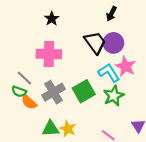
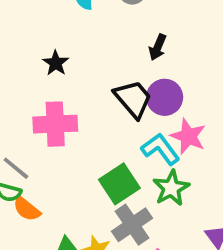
gray cross: (53, 92) -> (132, 225), moved

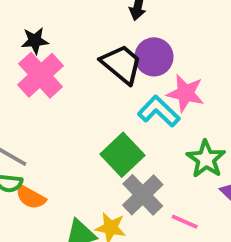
black star: (56, 63) -> (35, 41), turned -30
pink cross: (55, 124) -> (40, 75), moved, turned -30
green star: (171, 188) -> (206, 159), moved

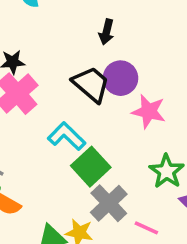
cyan L-shape: (159, 111) -> (67, 136), moved

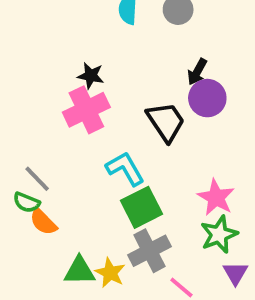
purple circle: (120, 78) -> (207, 98), moved
pink star: (149, 111) -> (216, 197), moved

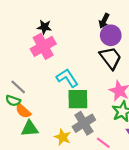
black trapezoid: (166, 122) -> (110, 58), moved
green square: (141, 207) -> (78, 99), turned 30
green triangle: (80, 271) -> (30, 129), moved

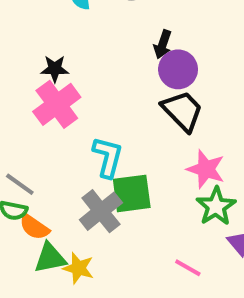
cyan L-shape: (67, 78) -> (108, 157), turned 55
gray cross: (84, 123) -> (101, 211), moved
yellow star: (63, 137) -> (78, 268), moved

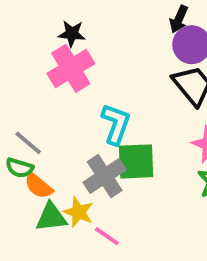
yellow star: (78, 268) -> (78, 212), moved
pink line: (188, 268) -> (107, 236), moved

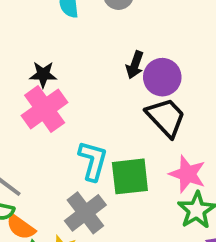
black arrow: (179, 19) -> (135, 65), moved
green square: (136, 161) -> (130, 176), moved

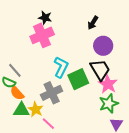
purple circle: (162, 77) -> (103, 46), moved
black trapezoid: (166, 117) -> (100, 70), moved
green square: (130, 176) -> (78, 79), turned -30

